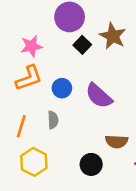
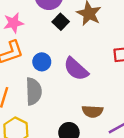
gray semicircle: (53, 120) -> (34, 91), size x1.6

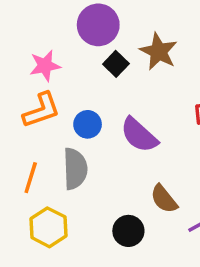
brown semicircle: (93, 111) -> (164, 199), turned 48

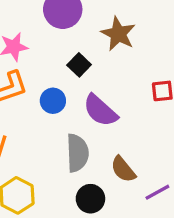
black square: (116, 64) -> (79, 65), moved
gray semicircle: (75, 169) -> (77, 153), moved

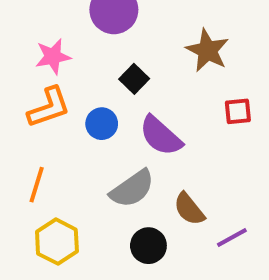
brown star: (118, 34) -> (207, 50), moved
gray semicircle: (77, 153) -> (132, 189), turned 57

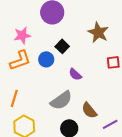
blue circle: (102, 124) -> (46, 59), moved
purple semicircle: (161, 136) -> (75, 74), size x0.6

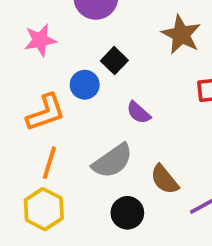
orange L-shape: (20, 60) -> (46, 113), moved
orange line: (14, 98) -> (49, 163), moved

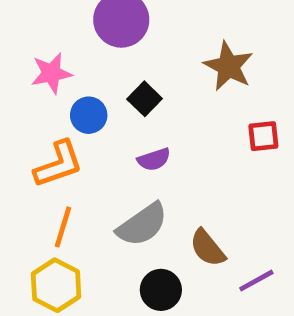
blue circle: (85, 85) -> (89, 115), moved
purple semicircle: (139, 113) -> (154, 159), moved, turned -60

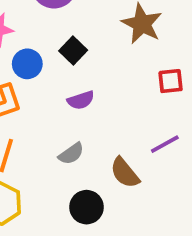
gray semicircle: (142, 225) -> (71, 154), size x0.6
purple line: (256, 281) -> (165, 144), moved

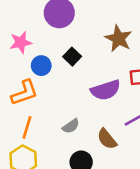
purple semicircle: (81, 100) -> (106, 90), moved, size x1.6

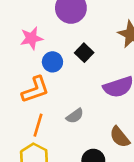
gray semicircle: (71, 126) -> (75, 116), moved

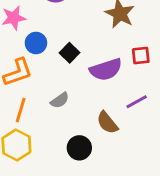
black square: (84, 53) -> (70, 53), moved

